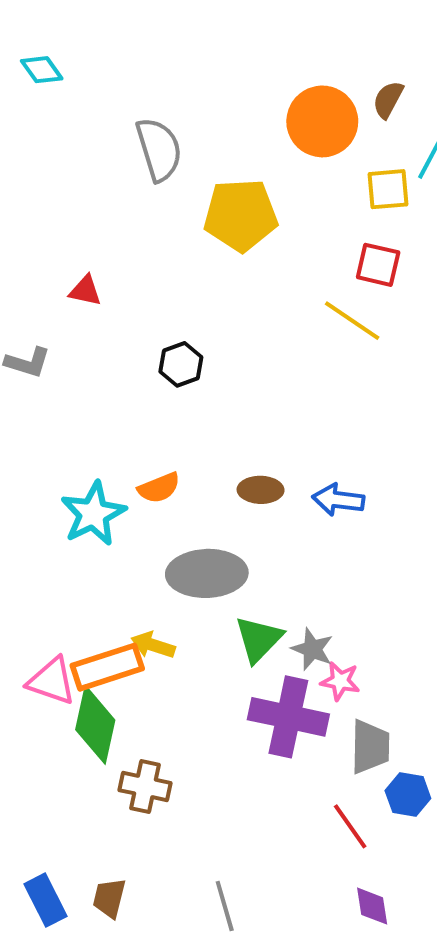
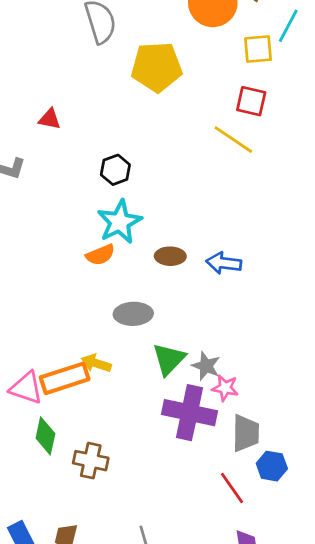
cyan star: (93, 514) -> (120, 222), moved
gray ellipse: (207, 573) -> (133, 314), size x0.7
green diamond: (95, 725) -> (45, 436), moved, size x0.7

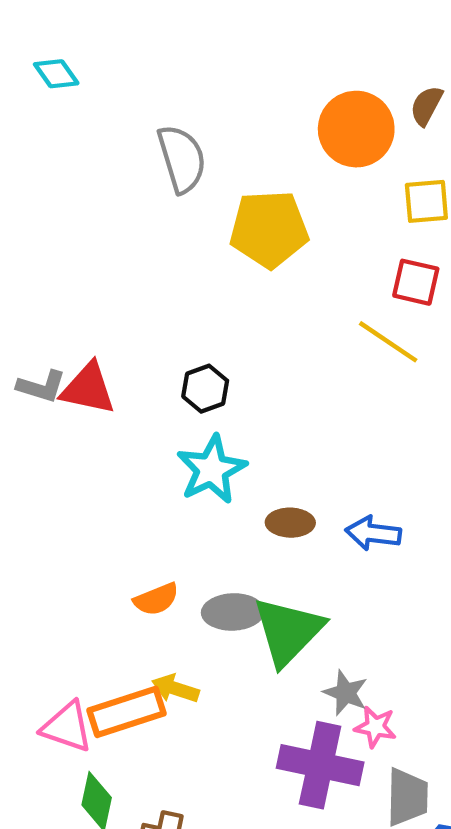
red triangle: (50, 119) -> (88, 389), moved, size x1.6
orange semicircle: (100, 255) -> (156, 599), moved
green triangle: (169, 359) -> (288, 631), moved, size x1.4

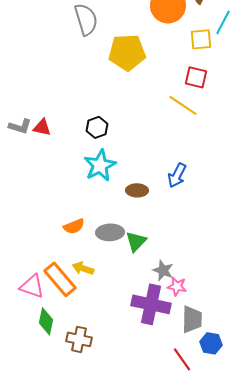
red triangle: (88, 389) -> (42, 127), size x0.7
blue arrow: (373, 533) -> (177, 175), moved, turned -70
green triangle: (288, 631) -> (136, 241), size x0.6
orange rectangle: (126, 712) -> (60, 279), turned 68

